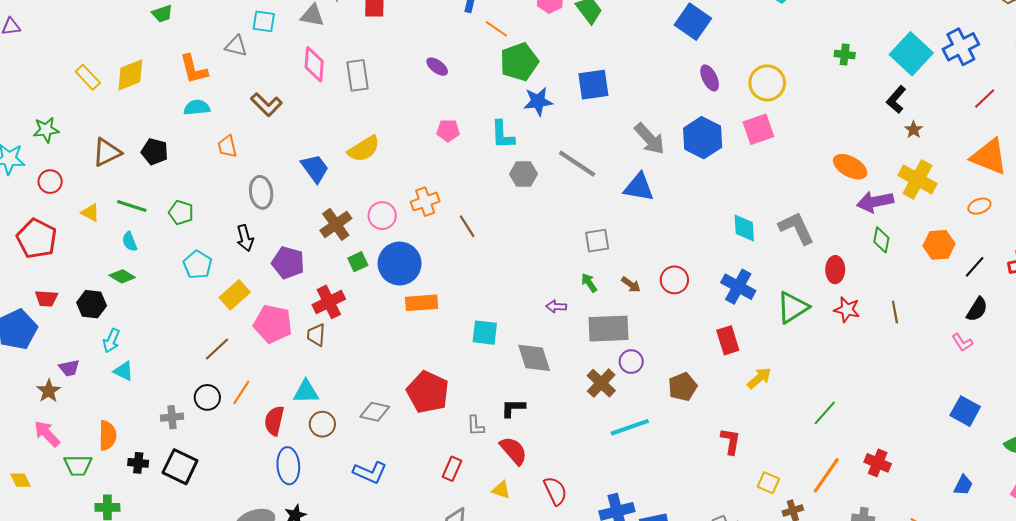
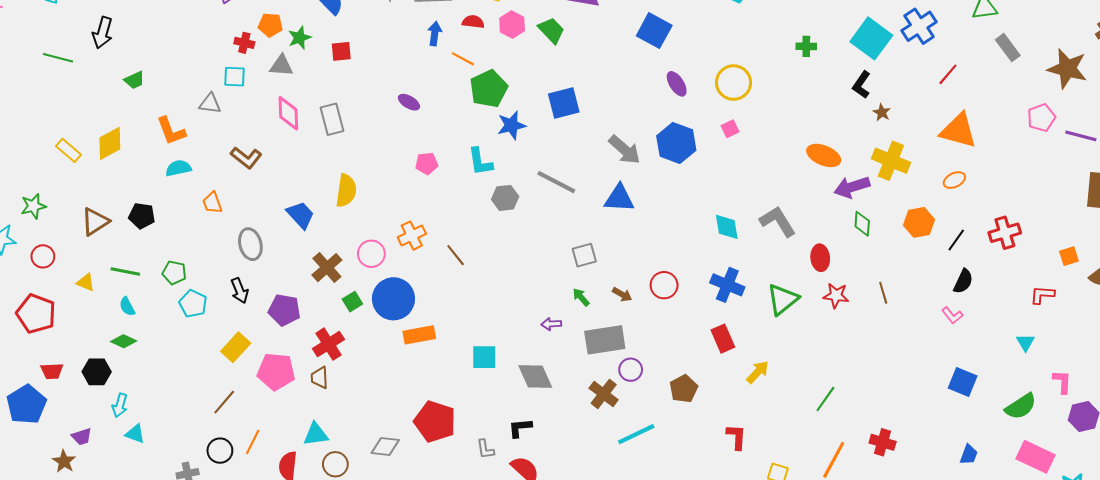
pink square: (758, 129) -> (730, 129), size x0.6
yellow semicircle: (364, 149) -> (346, 191), turned -44
cyan pentagon: (198, 265) -> (193, 304), moved

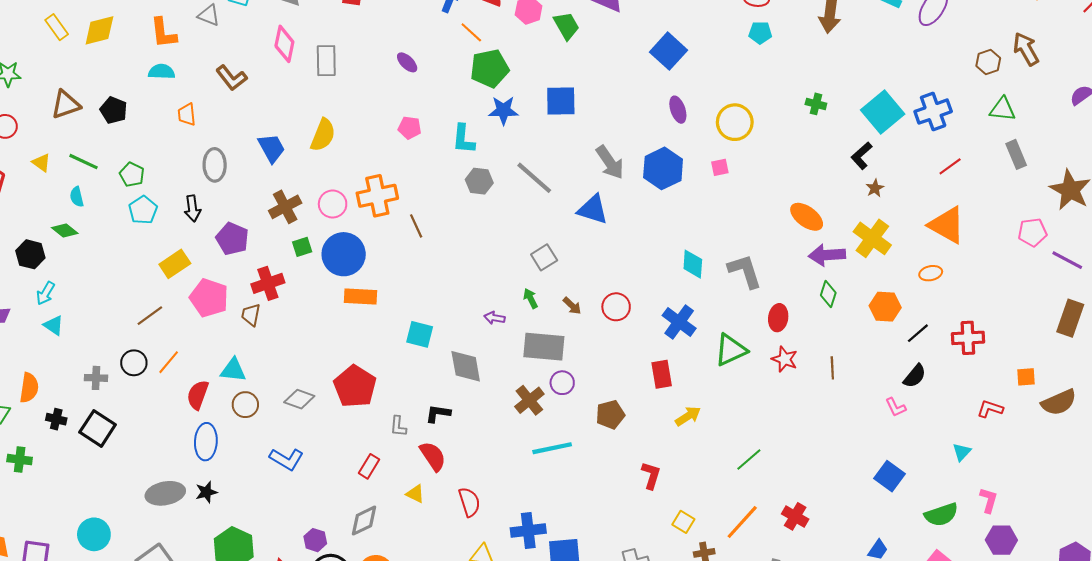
orange cross: (412, 236) -> (377, 196), size x1.4
gray square: (584, 255) -> (544, 257), turned -30

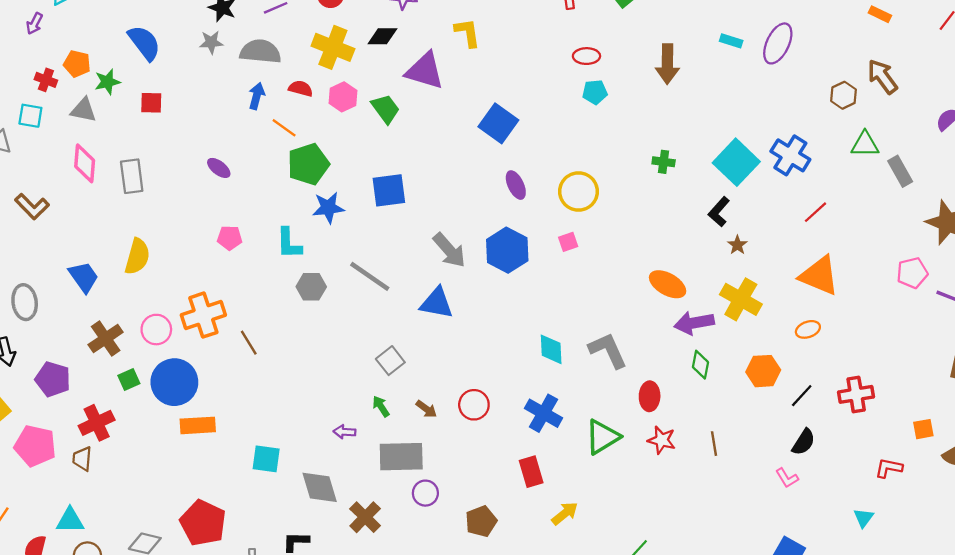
blue cross: (933, 112) -> (790, 155), turned -32
gray rectangle: (1016, 154) -> (900, 171), moved
brown cross: (529, 400) -> (365, 517), moved

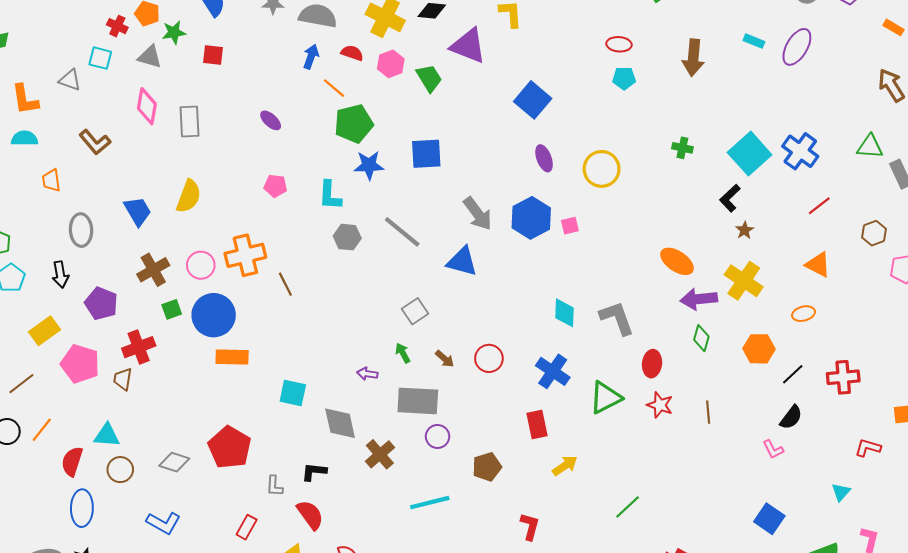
brown hexagon: (844, 95) -> (874, 233), moved
pink square: (568, 242) -> (570, 226), moved
orange triangle: (819, 276) -> (818, 265), size x0.7

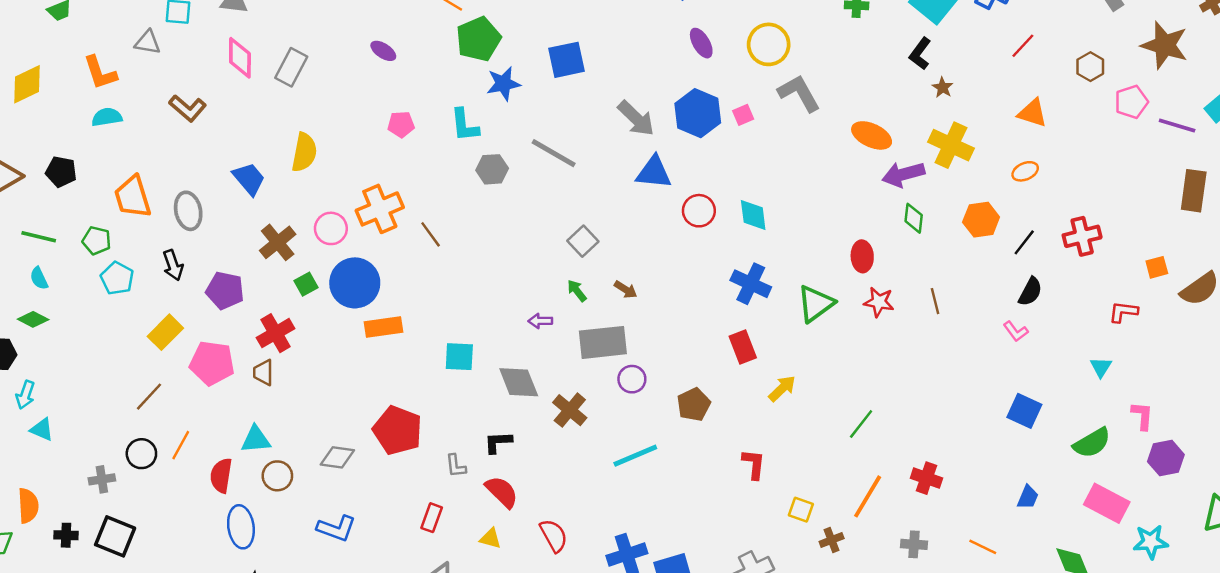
gray rectangle: (189, 122) -> (291, 67), turned 40
orange trapezoid: (51, 180) -> (133, 197), moved, size x1.6
blue triangle: (462, 262) -> (654, 172), moved
gray L-shape: (617, 318) -> (799, 93), moved
red circle: (489, 358) -> (699, 211), moved

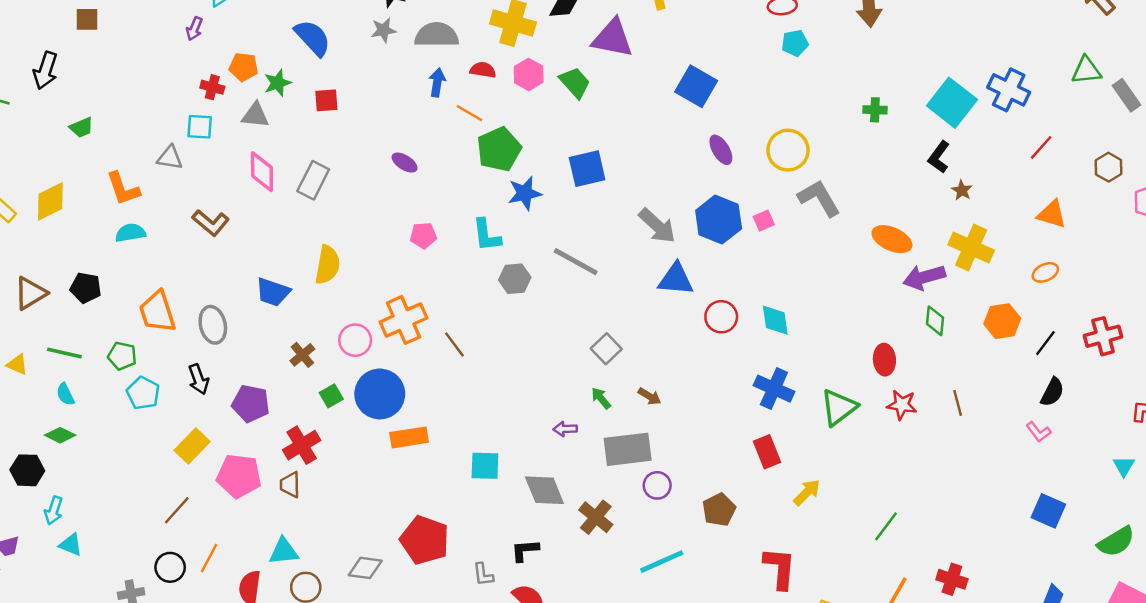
blue trapezoid: (249, 179) -> (273, 292), turned 150
brown cross: (278, 242) -> (302, 355), size x0.7
red L-shape: (754, 464) -> (780, 568), size x1.4

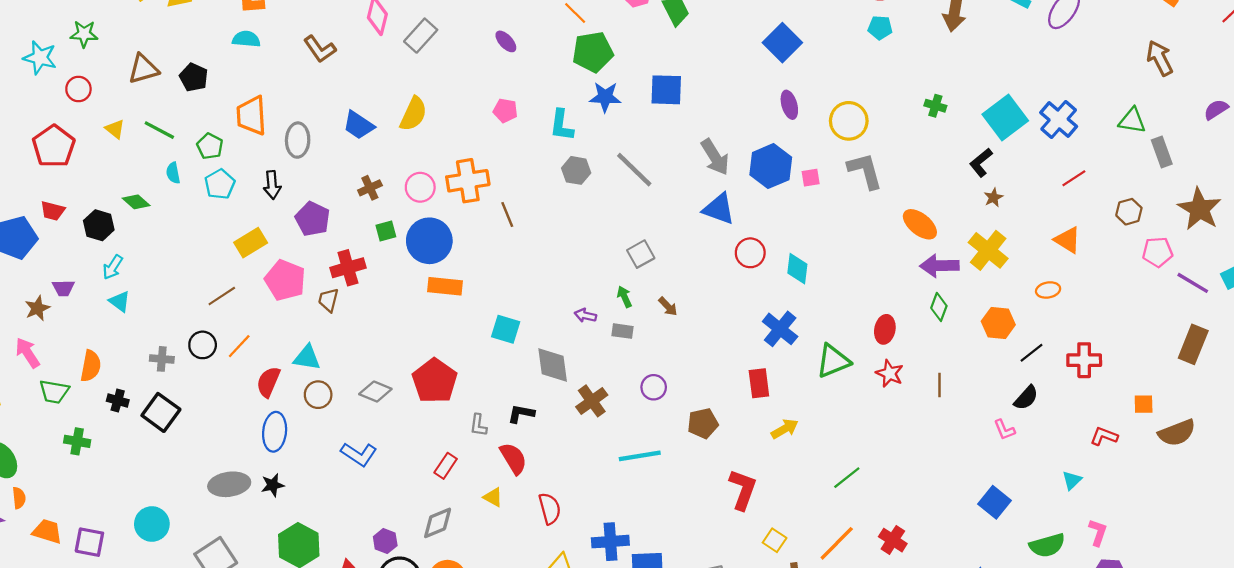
cyan semicircle: (65, 394) -> (173, 173), moved
gray rectangle: (628, 449) -> (623, 331), moved, size x0.5

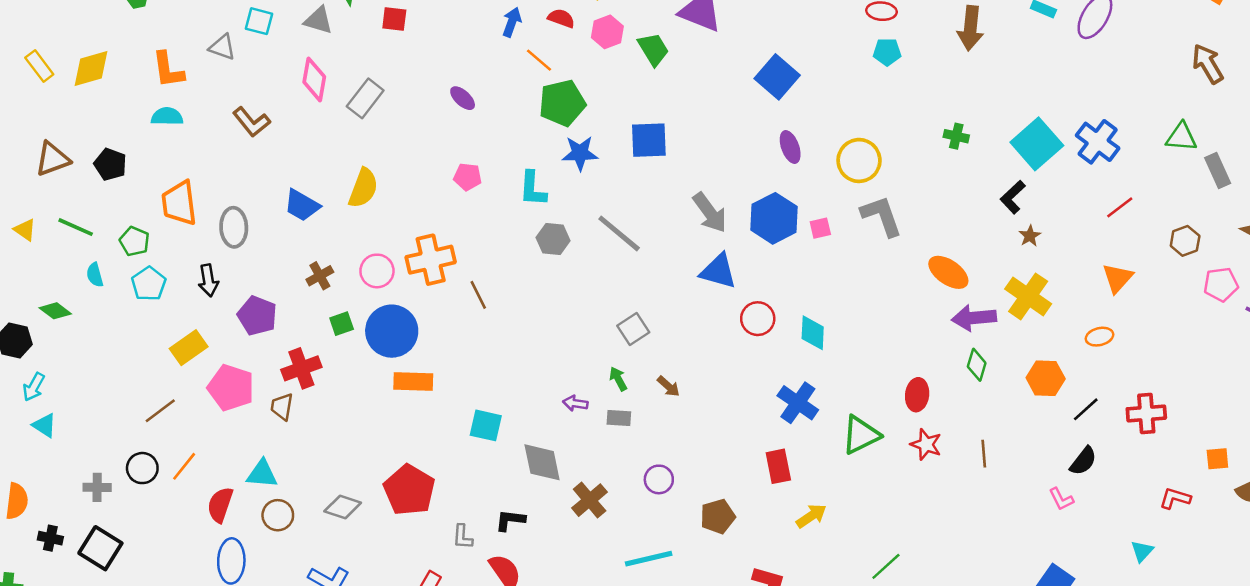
orange triangle: (1067, 240) -> (1118, 278), turned 44

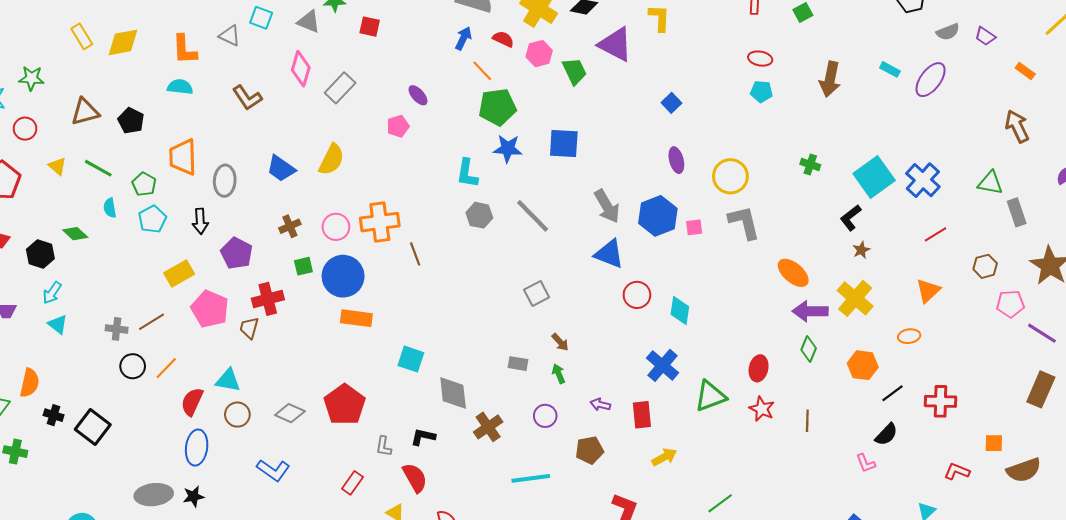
blue square: (777, 77) -> (671, 103), size x0.6
pink pentagon: (468, 177) -> (398, 126), moved, turned -30
green arrow: (618, 379) -> (559, 374), moved
purple arrow: (575, 403) -> (600, 404), moved
gray cross: (97, 487) -> (117, 329), moved

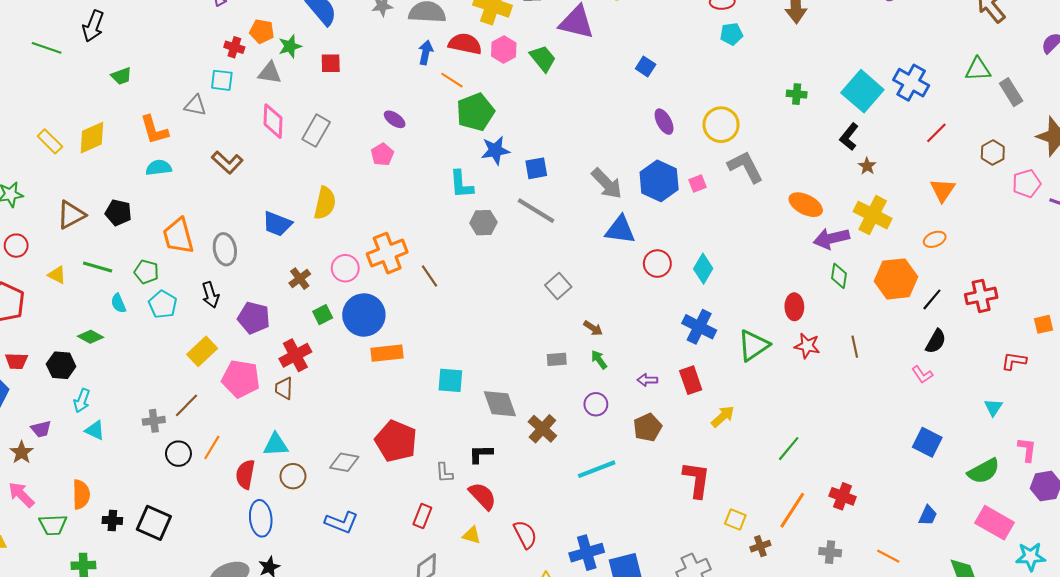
red semicircle: (503, 39) -> (465, 44), size x1.5
blue square: (564, 143) -> (536, 168), moved, size x0.7
cyan diamond: (680, 310) -> (703, 269), turned 36
orange hexagon: (863, 365) -> (896, 279), size x1.4

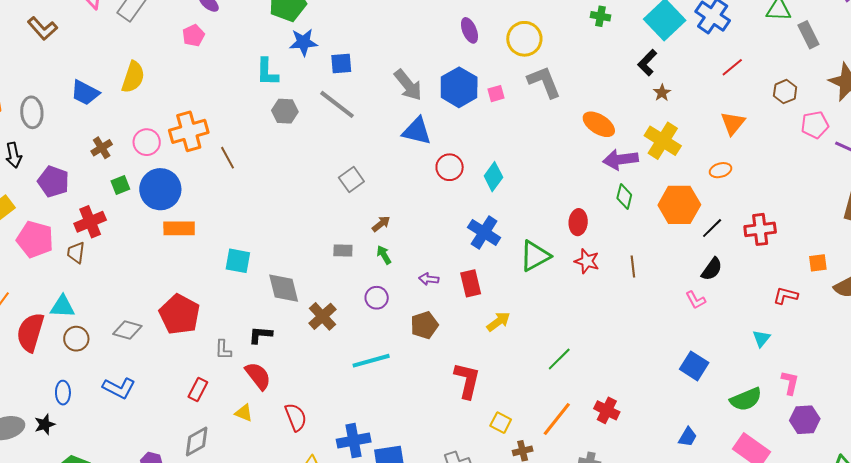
brown arrow: (593, 328) -> (381, 224), turned -78
red semicircle: (245, 474) -> (30, 332), size x1.4
blue ellipse: (261, 518) -> (63, 393), moved, size x0.7

